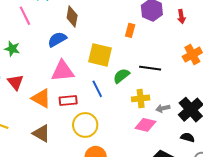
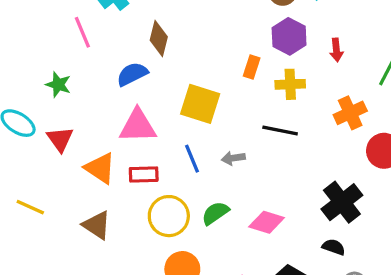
green semicircle: (121, 76) -> (215, 213), moved
yellow cross: (141, 98) -> (290, 84), moved
gray arrow: (163, 108) -> (233, 158), moved

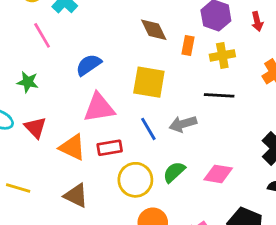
brown diamond: (159, 39) -> (154, 30), moved, turned -32
gray arrow: (233, 158) -> (183, 124), size x1.4

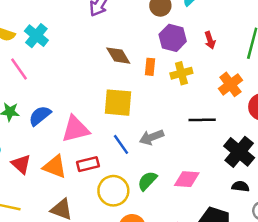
blue semicircle: (89, 65) -> (40, 116), moved
black line: (219, 95) -> (202, 120), moved
red triangle: (35, 128) -> (21, 164), moved

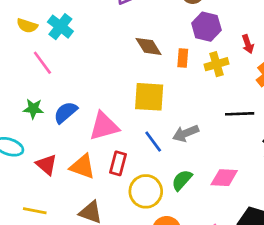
red arrow: (210, 40) -> (248, 44), moved
red rectangle: (88, 164) -> (118, 163), turned -60

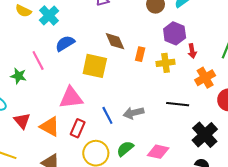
purple hexagon: (206, 27) -> (175, 33), moved
pink line: (42, 63) -> (38, 61), moved
yellow square: (149, 97) -> (95, 66), moved
blue semicircle: (66, 112) -> (65, 43), moved

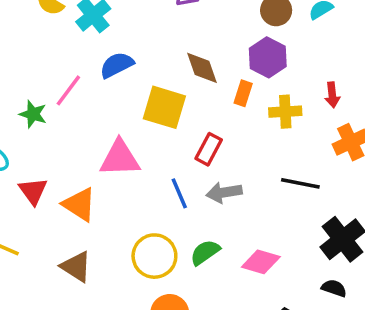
purple hexagon: (175, 33) -> (268, 57), moved
pink line: (38, 61) -> (68, 90), turned 60
red rectangle: (78, 128) -> (209, 149), moved

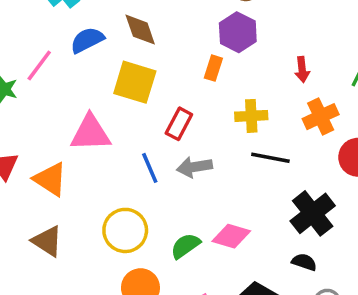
brown diamond: (202, 68) -> (140, 30), moved
yellow cross: (285, 112) -> (251, 116), moved
green semicircle: (205, 252) -> (185, 246), moved

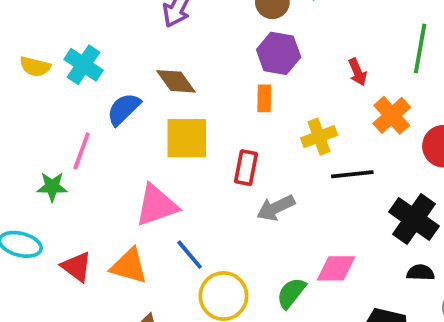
blue line: (150, 168) -> (190, 255), moved

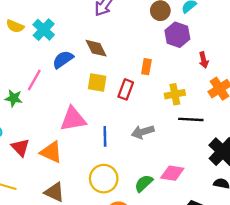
purple hexagon: (279, 53) -> (177, 35), moved
yellow square: (187, 138) -> (97, 83), size x0.7
red rectangle: (246, 168) -> (126, 89), moved
blue line: (190, 255) -> (105, 136), moved, turned 30

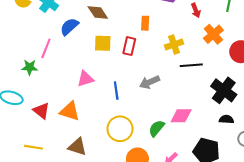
pink triangle: (73, 119) -> (85, 79), size x0.7

